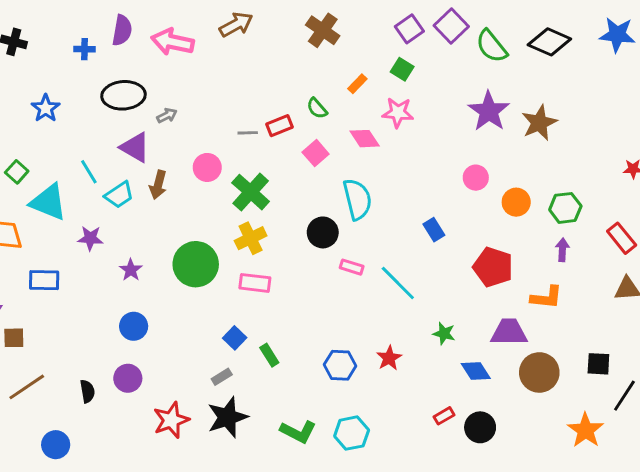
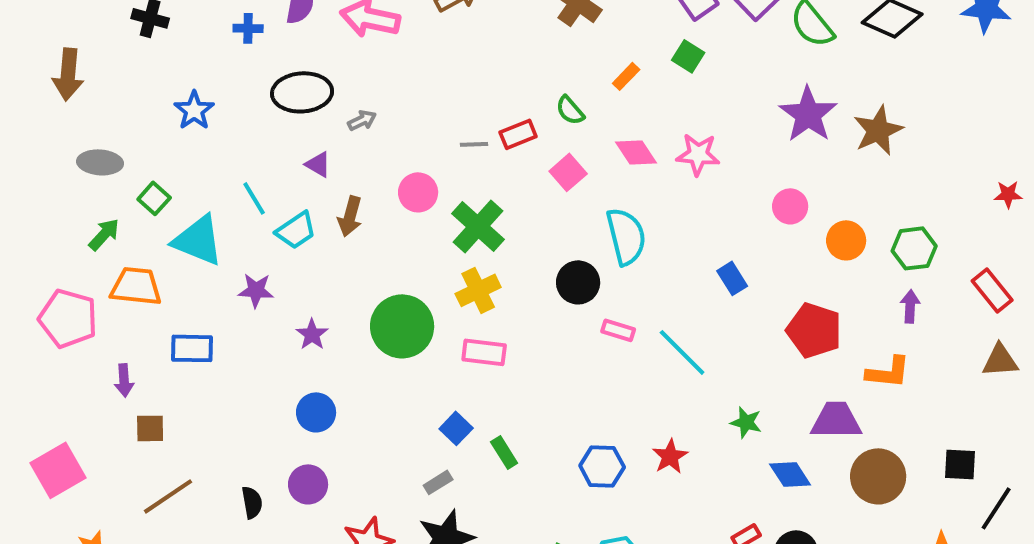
pink star: (398, 113) -> (698, 154), moved
purple triangle: (135, 147) -> (318, 164), size x0.6

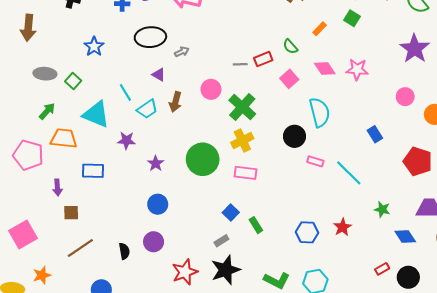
green square: (154, 198) -> (73, 81), moved

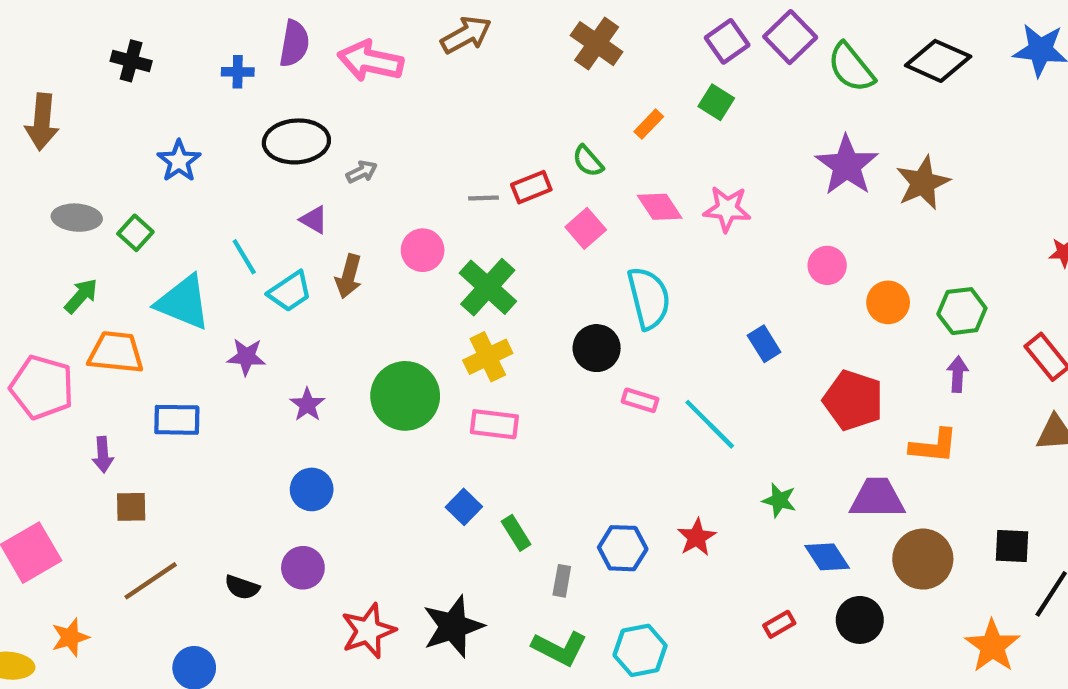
gray rectangle: (221, 241) -> (562, 581), moved, turned -48
black semicircle: (124, 251) -> (242, 587), turned 119
black circle: (408, 277) -> (860, 620), moved

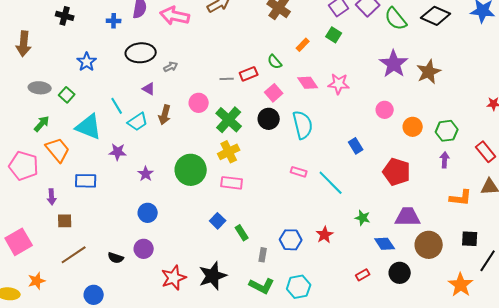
black circle: (597, 348) -> (269, 119), moved
orange trapezoid: (116, 352) -> (58, 150), turned 44
orange L-shape: (934, 446) -> (461, 198), moved

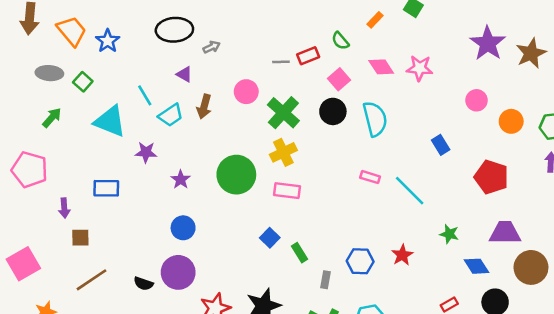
orange trapezoid: (58, 150) -> (72, 31), moved
purple circle: (144, 249) -> (178, 272), size x1.4

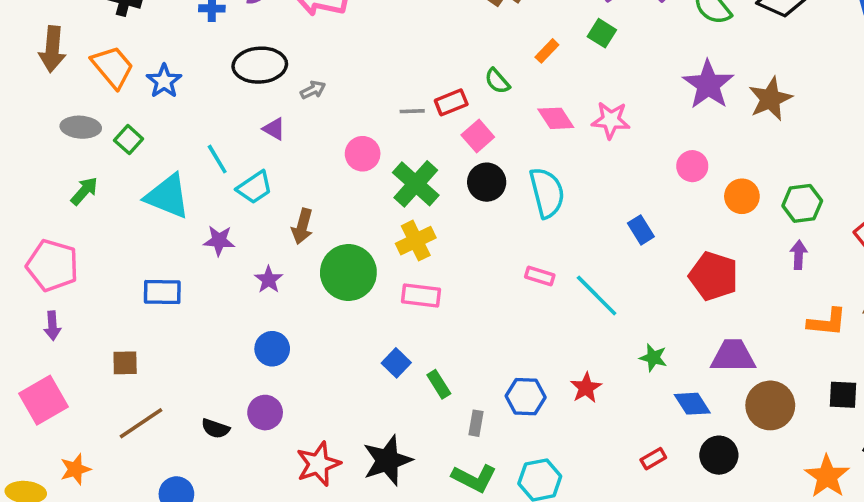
pink square: (339, 79) -> (478, 136), moved
brown arrow: (204, 107) -> (302, 226), moved
purple arrow: (64, 208) -> (52, 326), moved
purple circle: (178, 272) -> (265, 413), size x0.7

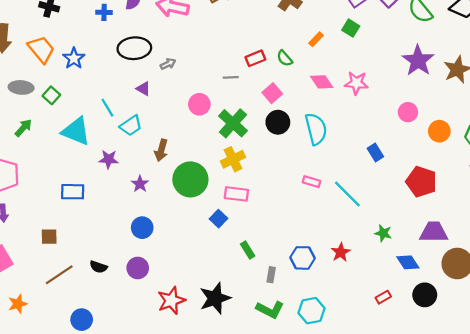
red rectangle: (451, 102) -> (255, 58), moved
blue square: (396, 363) -> (218, 219), moved
black semicircle: (215, 428) -> (98, 267), moved

